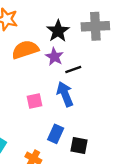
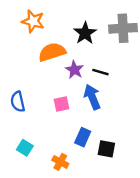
purple star: (54, 57) -> (74, 70), moved
black line: (73, 70) -> (100, 72), turned 35

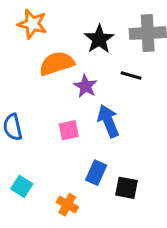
black line: (100, 72) -> (131, 76), moved

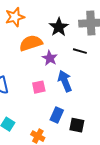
orange star: (32, 24) -> (15, 17), turned -30

